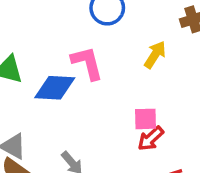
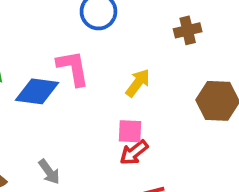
yellow arrow: (155, 55) -> (138, 83), moved

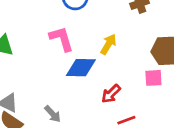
blue diamond: (37, 91) -> (81, 68), moved
pink square: (130, 131) -> (153, 78), moved

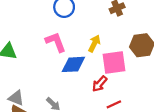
pink square: (153, 78) -> (114, 62), moved, size x1.6

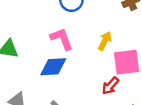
blue diamond: (73, 64) -> (53, 67), moved

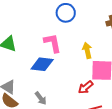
yellow arrow: (105, 41) -> (87, 50), turned -49

